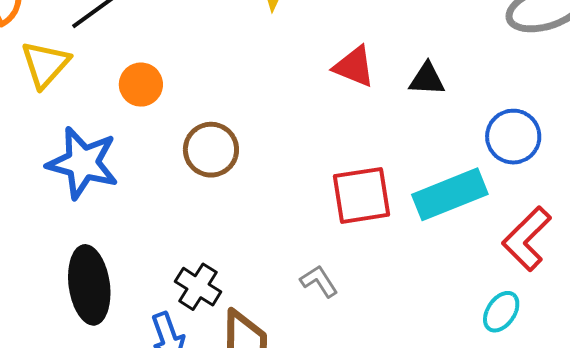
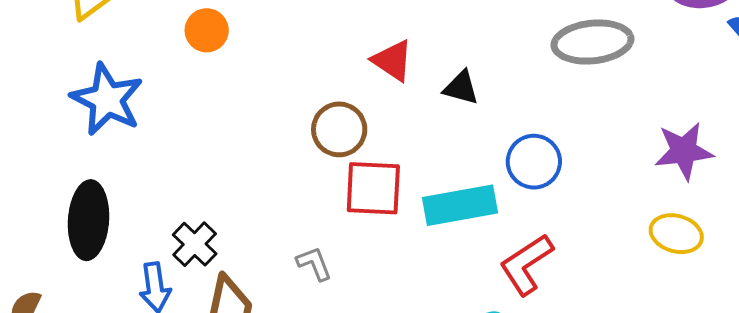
orange circle: (141, 85) -> (207, 30), moved
brown circle: (211, 150) -> (339, 129), moved

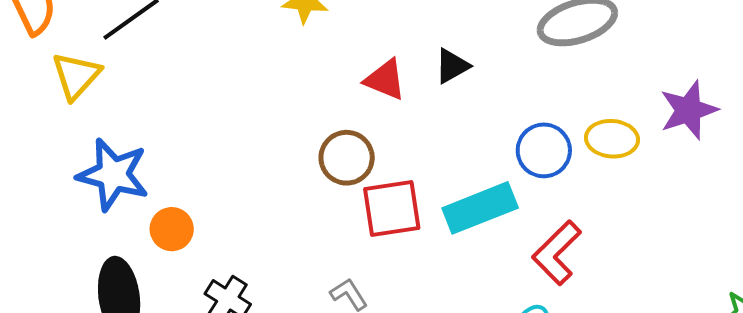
orange circle: (207, 30) -> (172, 229), moved
black triangle: (461, 88) -> (452, 66), moved, turned -33
yellow ellipse: (676, 234) -> (612, 139), moved

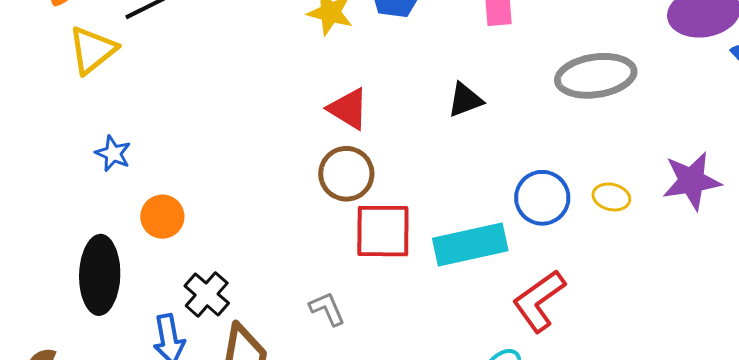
red triangle: (385, 80) -> (348, 109), moved
yellow ellipse: (612, 139) -> (611, 197), size x0.7
blue star: (113, 175) -> (113, 153), size x0.5

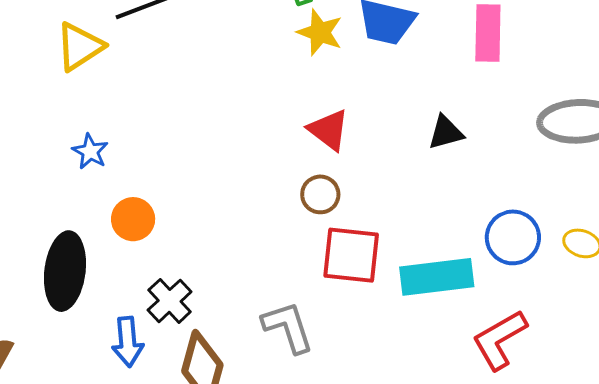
brown circle: (346, 174) -> (320, 194), size x0.7
gray L-shape: (327, 309) -> (288, 327), size x1.5

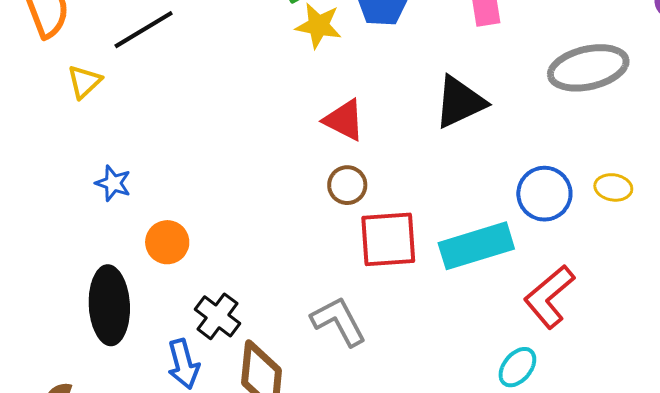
yellow triangle: (80, 47) -> (84, 82), size x0.7
black triangle: (446, 133) -> (460, 102), size x1.5

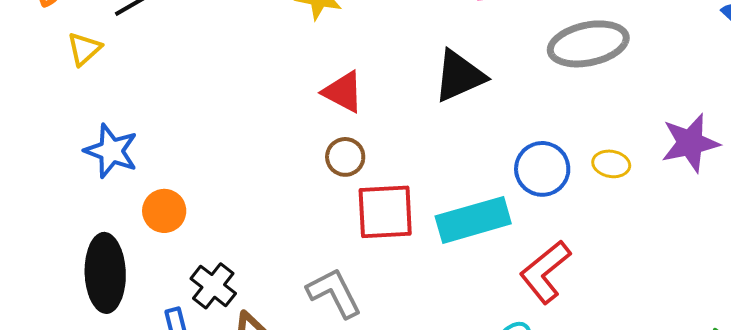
blue star: (113, 183) -> (111, 151), size x1.5

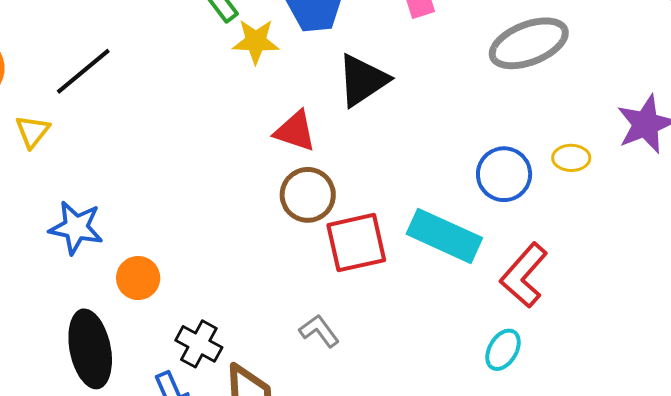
black triangle: (459, 76) -> (363, 80), moved
brown circle: (345, 157) -> (308, 195), size x1.4
cyan rectangle: (473, 220) -> (444, 236), turned 50
gray L-shape: (334, 293) -> (319, 331), size x0.7

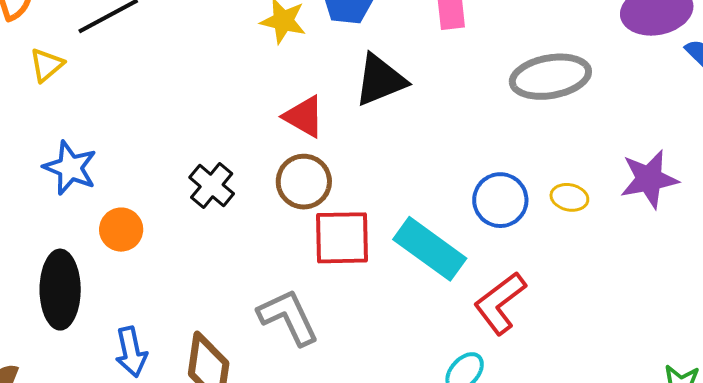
gray L-shape: (319, 331) -> (288, 317), size x1.6
black cross: (199, 344) -> (212, 186), moved

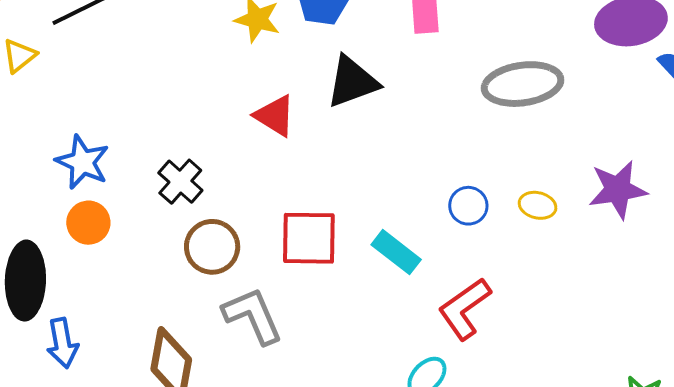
blue star: (70, 168) -> (82, 162), moved
brown circle: (304, 182) -> (212, 247), moved
blue circle: (500, 200) -> (468, 206), size x0.7
cyan rectangle: (430, 249) -> (396, 252), size x0.7
blue arrow: (131, 352) -> (62, 343), moved

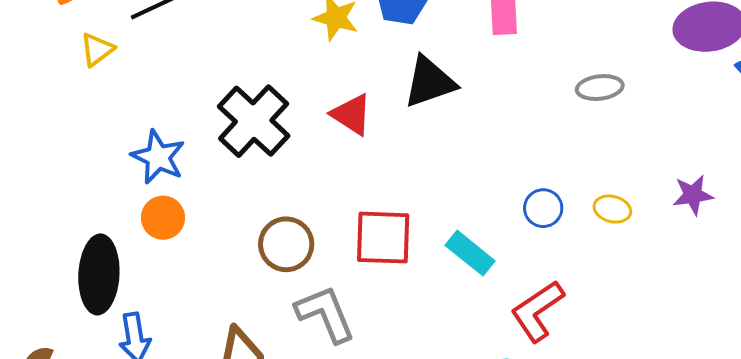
gray ellipse: (523, 84) -> (600, 88), size x0.6
black cross: (180, 182) -> (254, 121), moved, size x1.6
purple star: (618, 190) -> (693, 195), size x0.7

